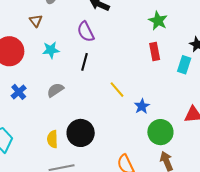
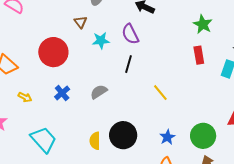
cyan star: (51, 50) -> (101, 40), moved
blue star: (142, 106) -> (167, 137), moved

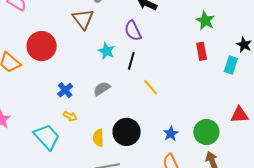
brown triangle: (81, 22) -> (83, 19), size x1.6
cyan star: (101, 40) -> (107, 51), moved, turned 30
red circle: (53, 52) -> (42, 46), moved
yellow line: (160, 93) -> (151, 87), moved
yellow arrow: (25, 97) -> (70, 116), moved

